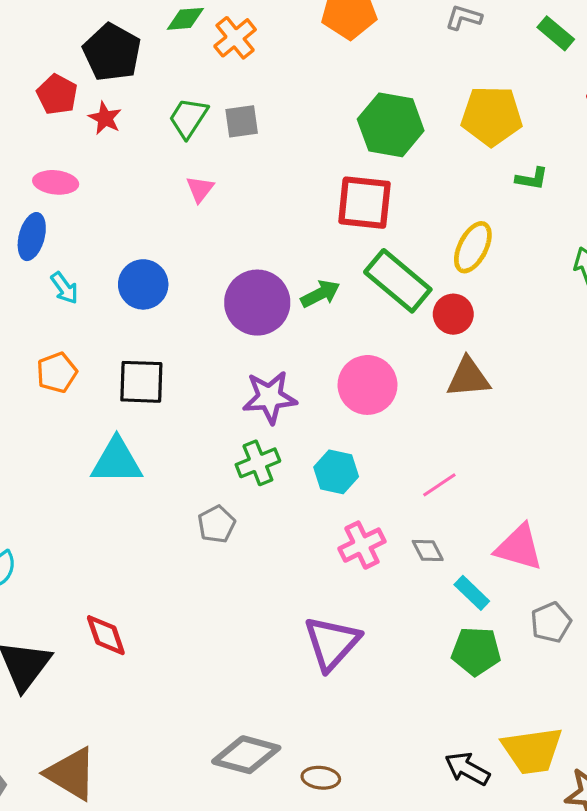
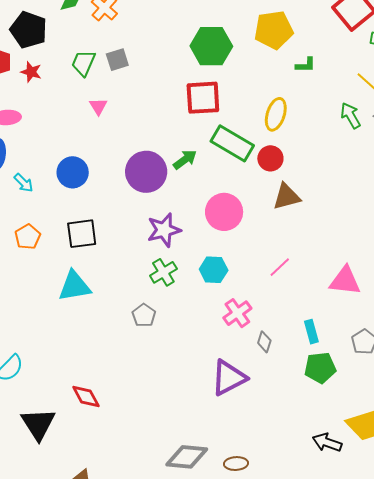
pink triangle: (519, 547) -> (345, 281), moved
gray diamond: (428, 550) -> (264, 342), moved, turned 55
cyan rectangle: (472, 593) -> (311, 332), turned 40
purple triangle: (332, 643) -> (229, 378), turned 30

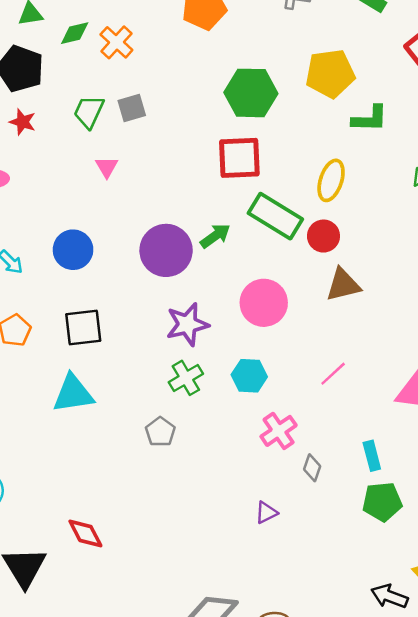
green L-shape: (306, 65) -> (370, 119), size x1.4
purple triangle: (229, 378) -> (266, 513), size x0.5

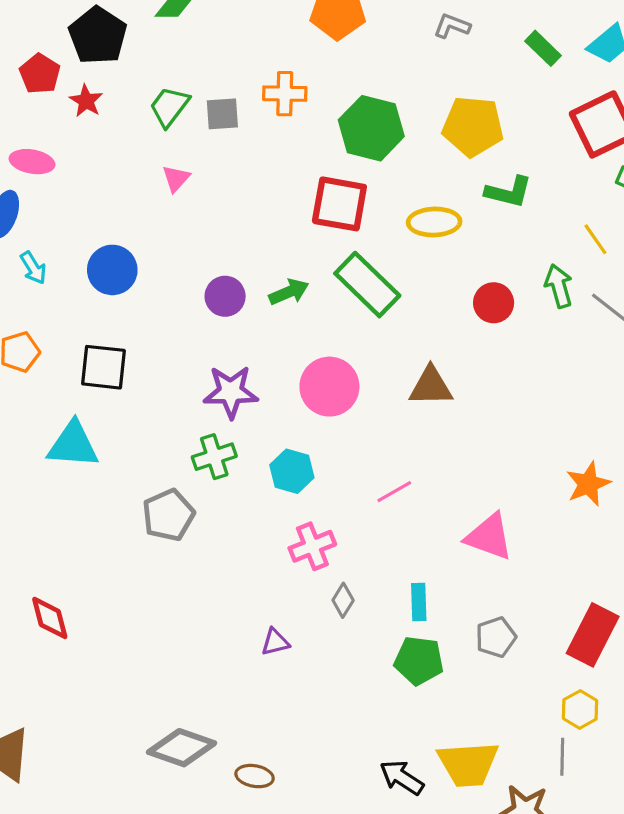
orange cross: (116, 42) -> (285, 94), moved, turned 36
yellow ellipse: (331, 180) -> (434, 222), moved, turned 57
red circle: (323, 236) -> (494, 303), moved
purple circle: (166, 250) -> (225, 296), size x0.6
gray pentagon: (160, 432) -> (168, 515), size x1.4

